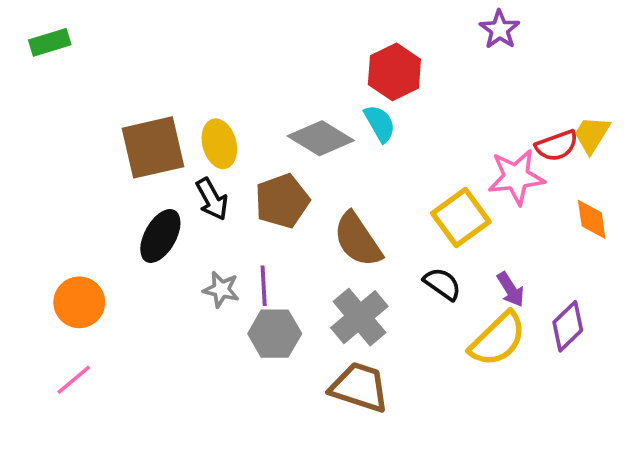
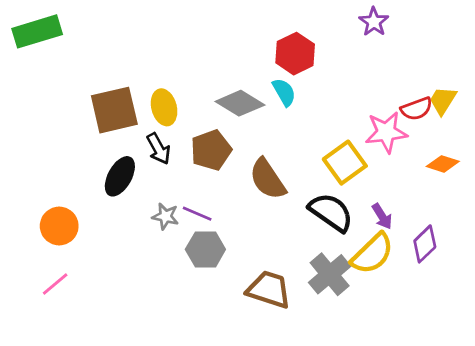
green rectangle: (50, 42) -> (37, 31), size x1.6
orange diamond: (592, 219) -> (443, 164), turned -64
black semicircle: (442, 284) -> (331, 212), size x1.6
purple line: (264, 286) -> (197, 214), turned -64
gray cross: (359, 317) -> (330, 274), moved

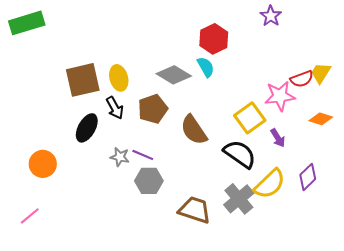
purple arrow: (382, 216) -> (278, 138), moved
pink line: (55, 284) -> (30, 216), moved

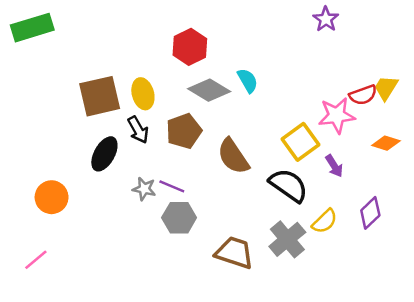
red hexagon: (214, 39) -> (190, 47), moved
yellow semicircle: (270, 184) -> (325, 221), size x0.7

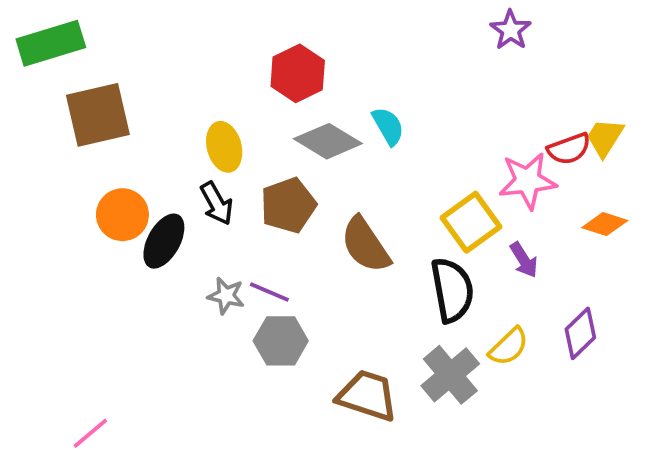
brown square: (100, 96) -> (98, 115), moved
black semicircle: (289, 185) -> (452, 290), turned 45
orange circle: (52, 197) -> (122, 215), moved
pink line: (36, 260) -> (90, 433), moved

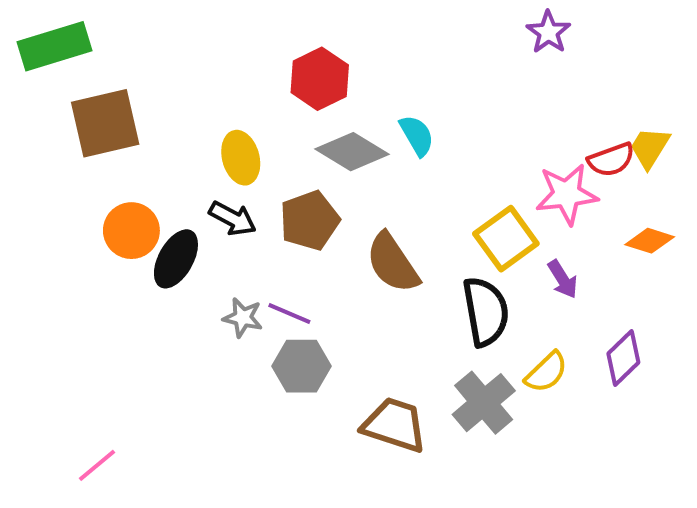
black arrow: (217, 203) -> (233, 218), turned -33

